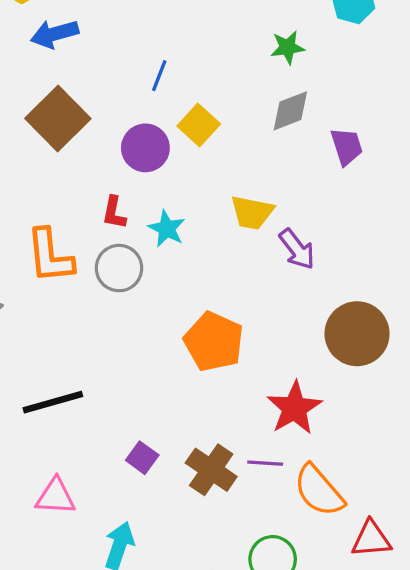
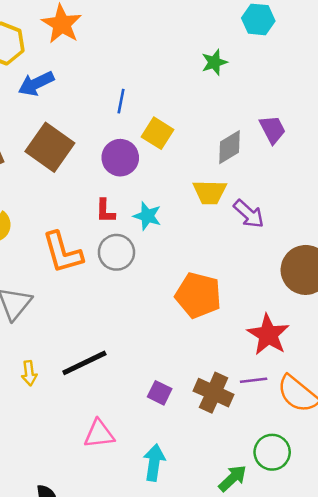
gray diamond: (290, 111) -> (229, 147), moved

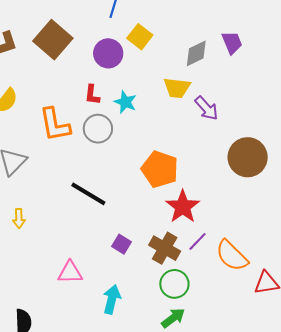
red star: (268, 335) -> (183, 207), moved
black line: (84, 363) -> (88, 194), moved, turned 51
purple line: (254, 380) -> (197, 241), turned -45
green circle: (272, 452) -> (174, 284), moved

